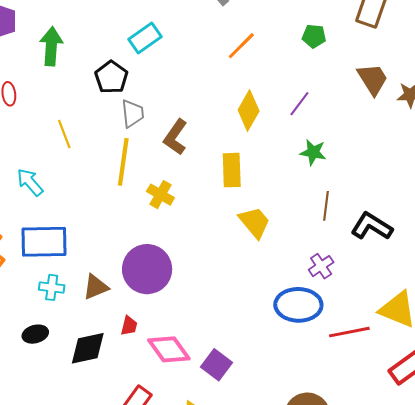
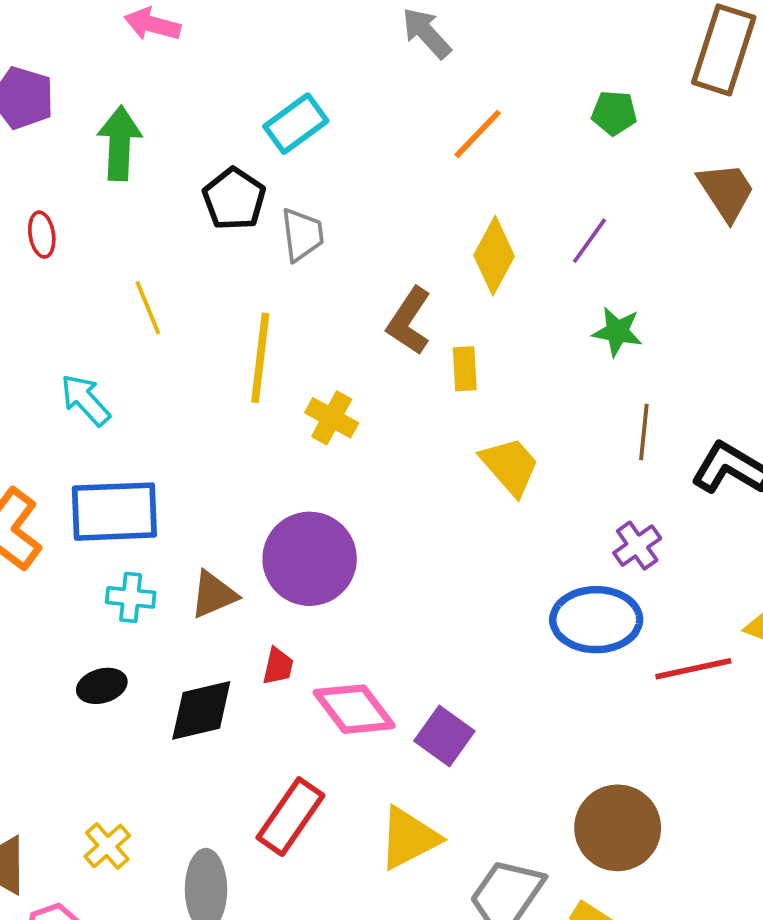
gray trapezoid: (133, 114) -> (302, 235), moved
brown L-shape: (175, 137) -> (409, 321), moved
yellow rectangle: (232, 170) -> (465, 369), size x0.7

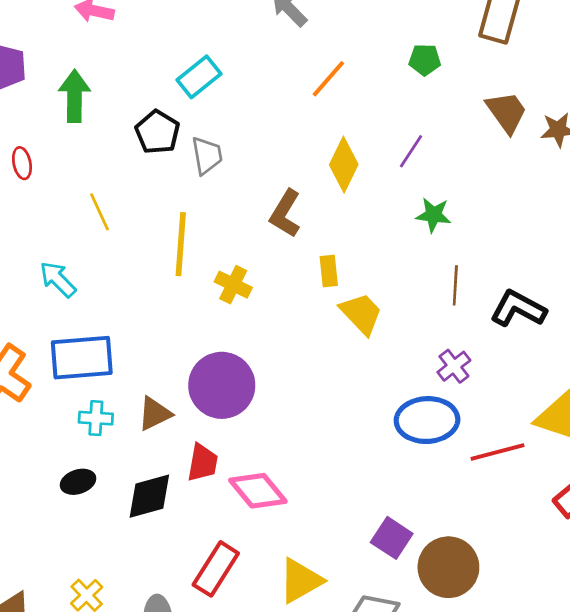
yellow rectangle: (465, 369) -> (329, 271), moved
red trapezoid: (278, 666) -> (203, 463), size x1.4
purple square: (444, 736) -> (392, 538), moved

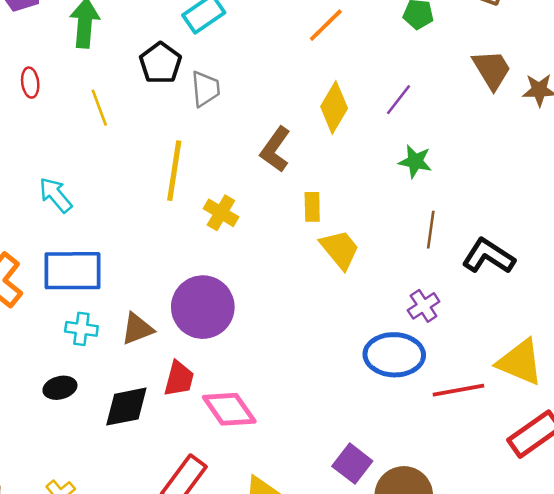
yellow line: (100, 212) -> (99, 108), moved

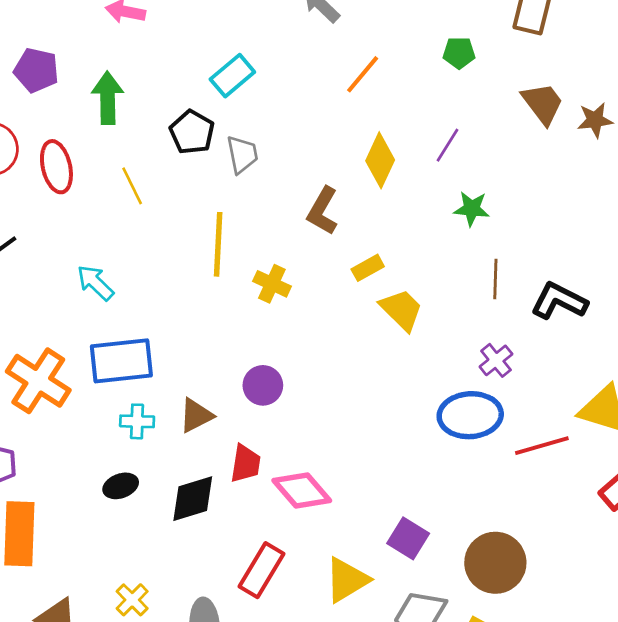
red ellipse: (30, 83) -> (56, 167), size x1.6
yellow rectangle: (312, 207) -> (368, 268), turned 68
purple circle: (203, 307) -> (263, 385), size x0.6
purple square: (352, 464) -> (408, 538), moved

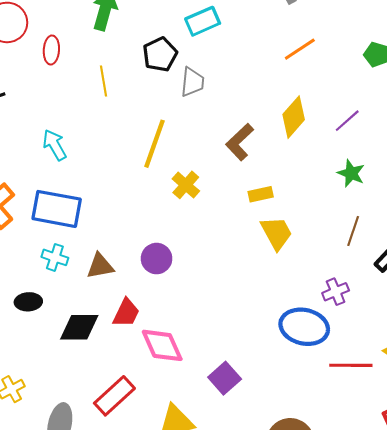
red ellipse: (56, 167) -> (51, 50), size x0.7
purple square: (408, 538) -> (225, 378), moved

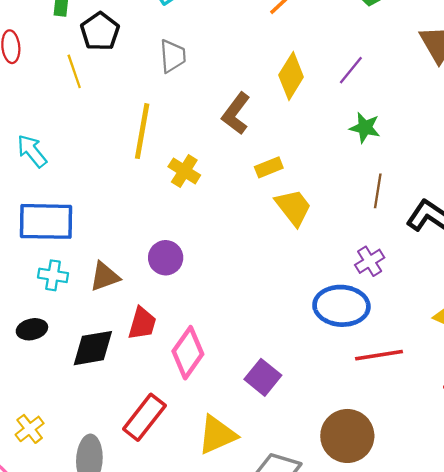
black pentagon: (160, 54) -> (100, 31), moved
pink diamond: (162, 345) -> (188, 353), turned 69
red line: (351, 365) -> (379, 355), moved

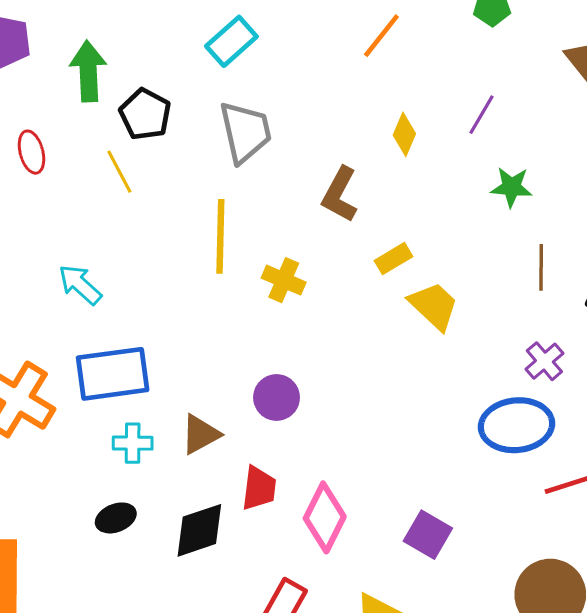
gray trapezoid: (173, 56) -> (245, 132), size x1.4
yellow diamond: (291, 76) -> (404, 134), size x0.7

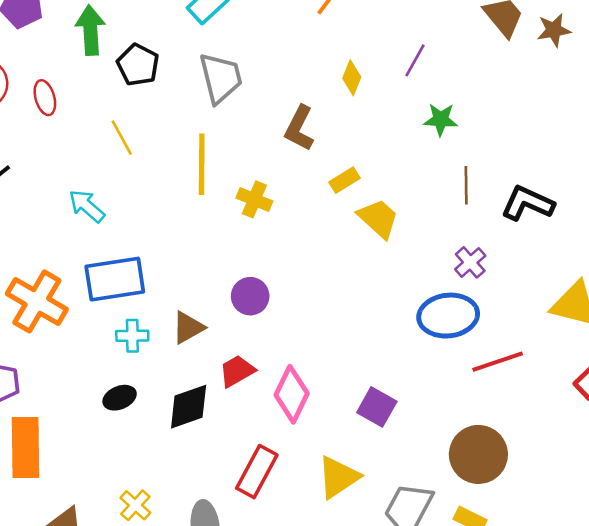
yellow line: (119, 172) -> (122, 138), moved
red trapezoid: (259, 488) -> (237, 371), turned -126

